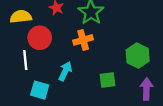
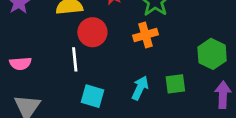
cyan arrow: (65, 71) -> (140, 88), moved

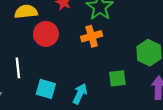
white line: (75, 59) -> (18, 68), moved
cyan arrow: (140, 88) -> (80, 94), moved

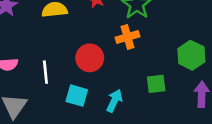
red circle: (46, 34) -> (90, 58), moved

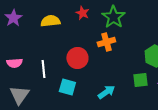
green square: (156, 84) -> (140, 80), moved
cyan arrow: (114, 101) -> (106, 92), moved, turned 30

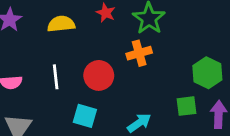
white line: (43, 69) -> (56, 77), moved

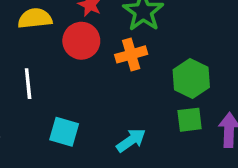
green hexagon: (207, 73) -> (191, 79), moved
red circle: (99, 75) -> (81, 41), moved

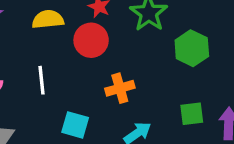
orange cross: (131, 54) -> (120, 88), moved
green hexagon: (191, 79) -> (192, 48), moved

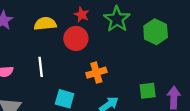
green hexagon: (192, 48) -> (156, 32), moved

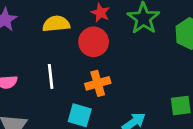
orange cross: (96, 73) -> (98, 83), moved

